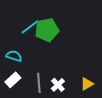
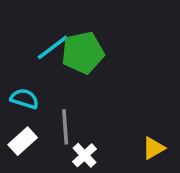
gray line: (39, 83) -> (65, 127), moved
white cross: (58, 85) -> (85, 155), moved

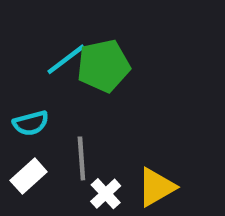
cyan semicircle: (24, 99) -> (31, 123), turned 148
yellow triangle: (154, 148) -> (156, 187), moved, size x1.4

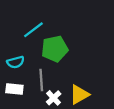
green pentagon: (103, 66) -> (55, 49), moved
white rectangle: (29, 176) -> (14, 89), turned 48

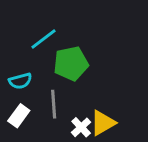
white rectangle: (14, 89) -> (19, 116), turned -60
white cross: (54, 98) -> (81, 127), moved

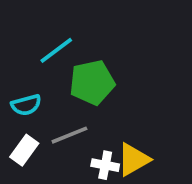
gray line: (54, 104) -> (69, 135), turned 72
white cross: (81, 127) -> (105, 165), turned -36

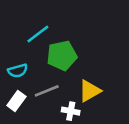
yellow triangle: (133, 160) -> (90, 91), moved

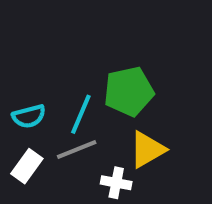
cyan line: (38, 34) -> (81, 114), moved, turned -30
green pentagon: (62, 56) -> (129, 91), moved

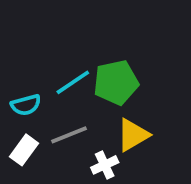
cyan line: (81, 114) -> (73, 82), moved, turned 33
white cross: (116, 183) -> (105, 165), turned -36

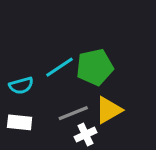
gray line: (69, 135) -> (73, 113), moved
white rectangle: (24, 150) -> (20, 122), turned 60

